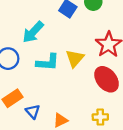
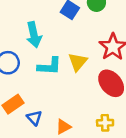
cyan arrow: (33, 32) -> (34, 35), turned -55

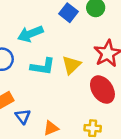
cyan arrow: (34, 35) -> (30, 34), turned 75

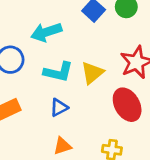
blue triangle: (23, 116) -> (59, 107), moved, turned 35

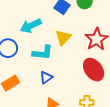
yellow triangle: (92, 73) -> (63, 38), moved

